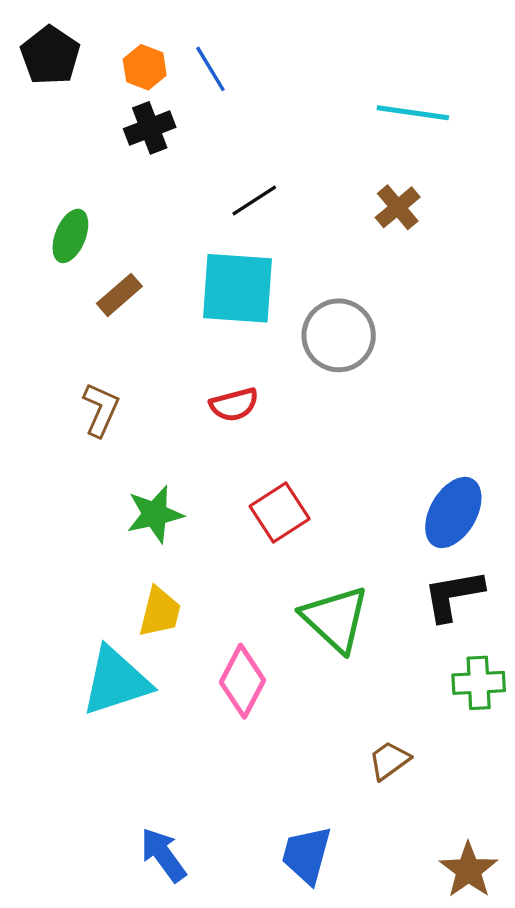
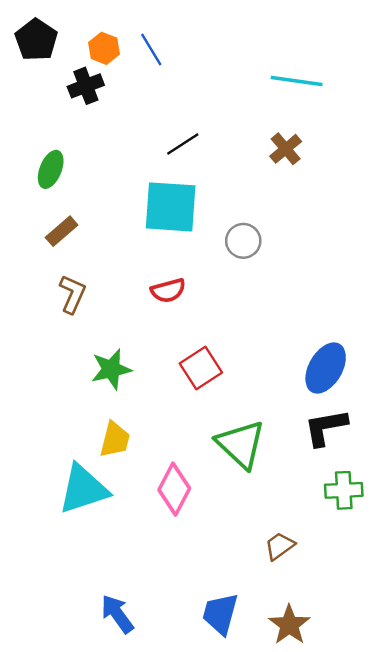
black cross: (150, 128) -> (86, 86), moved
brown rectangle: (119, 295) -> (62, 231), moved
gray circle: (339, 335) -> (243, 241), size x0.7
brown star: (468, 870) -> (289, 625), moved

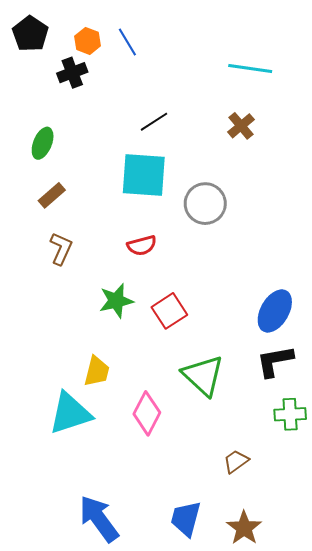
gray circle: (243, 241) -> (205, 204), size x1.4
green star: (111, 369) -> (116, 301), moved
blue arrow: (117, 614) -> (99, 519), size x1.4

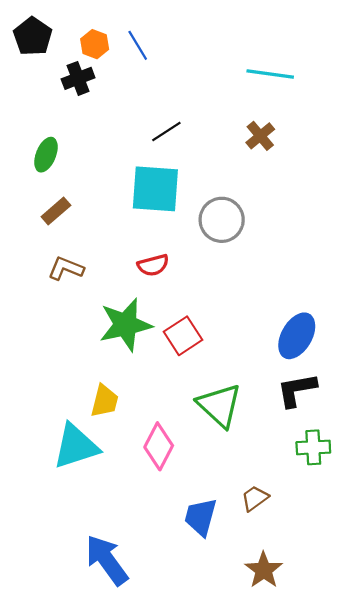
brown L-shape: (61, 249) -> (66, 268), turned -92
green star: (116, 301) -> (126, 325), size x1.4
blue trapezoid: (186, 519) -> (201, 517), moved

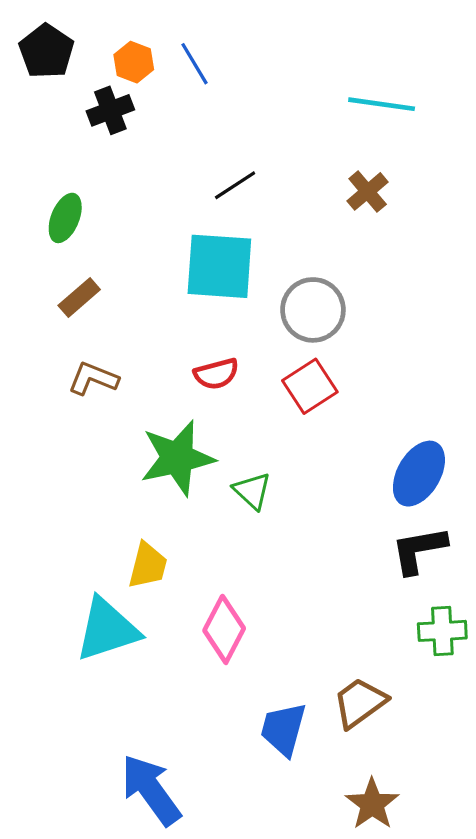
red square: (183, 336) -> (310, 386), moved
green triangle: (219, 405) -> (252, 491), moved, size x0.6
brown trapezoid: (255, 498) -> (360, 703), size x1.4

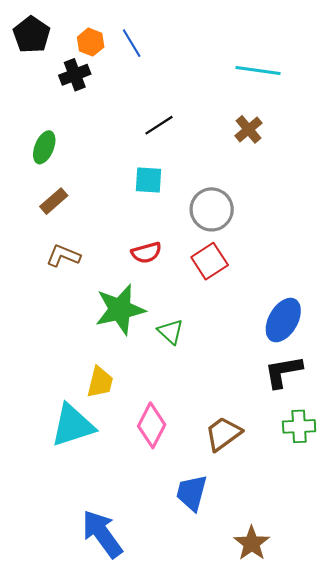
cyan square: (219, 266) -> (148, 180), size x0.6
brown trapezoid: (360, 703) -> (223, 434), moved

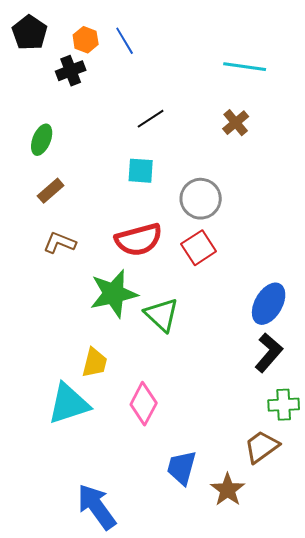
red semicircle: (146, 253) -> (139, 240), size x1.6
green triangle: (171, 332) -> (162, 315), size x1.4
black L-shape: (283, 372) -> (269, 353), turned 141
brown trapezoid: (223, 434) -> (262, 447), moved
brown star: (252, 543) -> (228, 490), moved

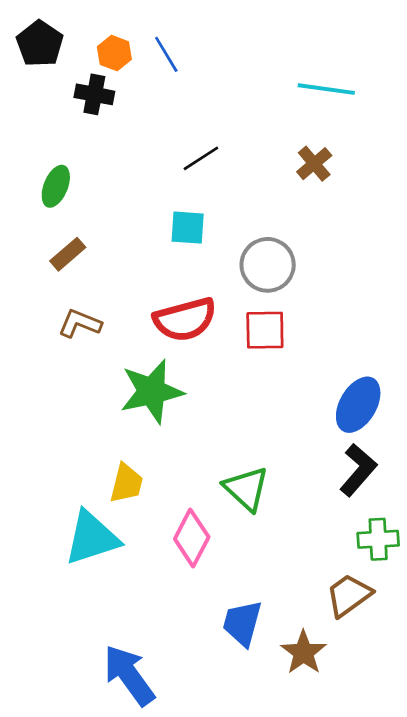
black cross: (71, 71) -> (94, 94), turned 32
red square: (199, 248) -> (265, 330), turned 32
green triangle: (162, 315) -> (246, 489), moved

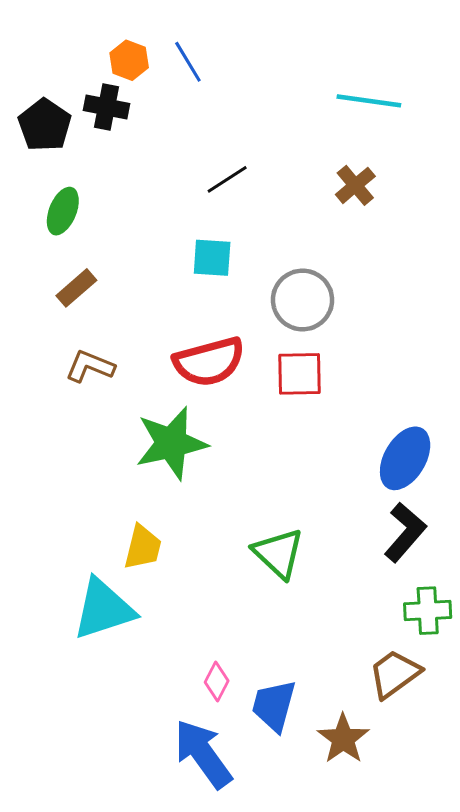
black pentagon: (40, 44) -> (45, 125), moved
pink diamond: (192, 538) -> (217, 681), moved, size x0.6
blue arrow: (129, 675) -> (203, 754), moved

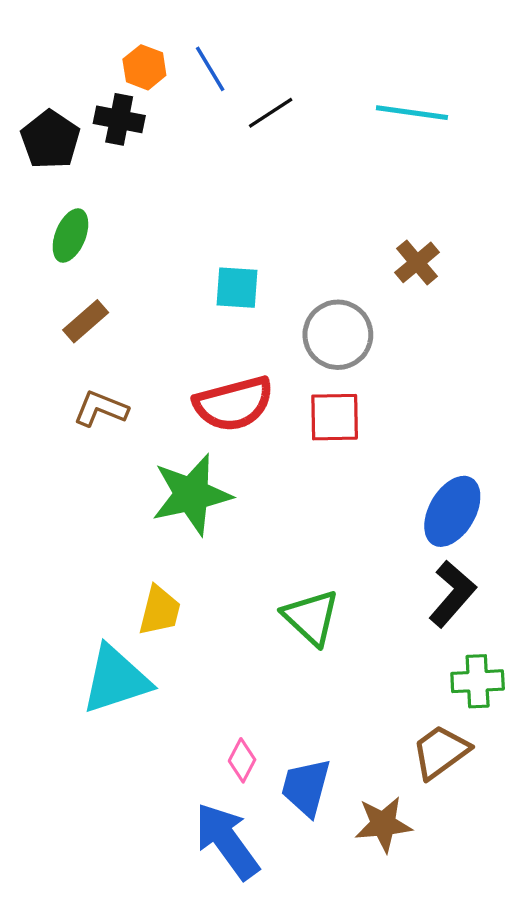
black line: (227, 179) -> (271, 113), moved
brown cross: (355, 185) -> (417, 262), moved
brown star: (343, 739) -> (383, 824), turned 30

